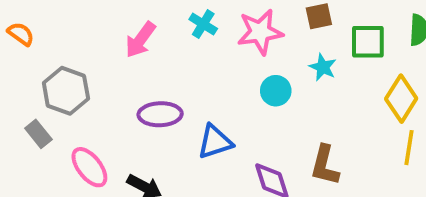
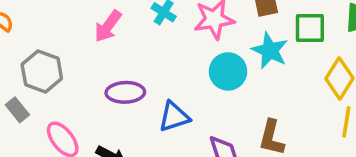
cyan star: (323, 67) -> (270, 51), size x1.5
cyan circle: (276, 91) -> (228, 71), size x1.4

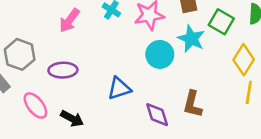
green square: (310, 28) -> (221, 22), turned 30
purple ellipse: (125, 92) -> (63, 70), moved

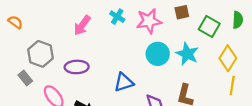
cyan star: (191, 39) -> (187, 54), moved

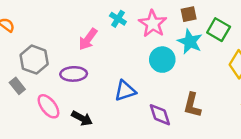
pink star: (149, 21) -> (153, 24), turned -30
pink arrow: (82, 25) -> (88, 39), moved
cyan star: (187, 54) -> (190, 42), moved

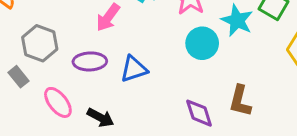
blue triangle: (125, 91) -> (134, 69), moved

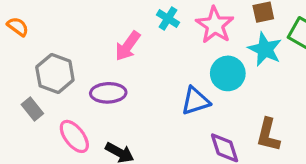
blue triangle: (134, 69) -> (195, 101), moved

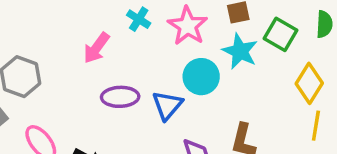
purple ellipse: (108, 93) -> (120, 97), moved
blue triangle: (195, 101) -> (167, 105), turned -32

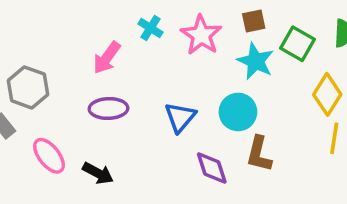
cyan circle: (201, 77) -> (238, 112), moved
purple ellipse: (120, 97) -> (108, 108), moved

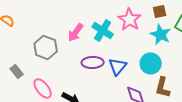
cyan cross: (150, 28) -> (103, 30), moved, size x1.5
gray hexagon: (28, 87) -> (46, 48), moved
purple ellipse: (108, 108) -> (93, 62), moved

